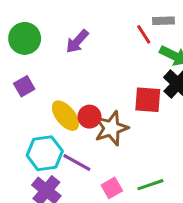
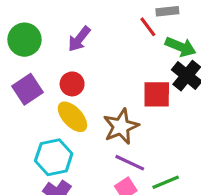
purple square: (24, 86) -> (27, 89), size x1.4
red circle: (89, 117) -> (72, 84), moved
purple line: (77, 162) -> (130, 163), moved

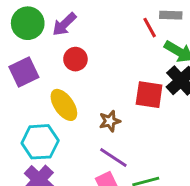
purple arrow: (79, 39) -> (64, 24), moved
red circle: (72, 84) -> (75, 59), moved
brown star: (121, 126) -> (110, 121), size x0.6

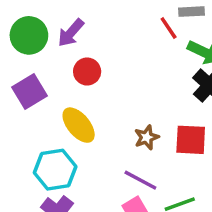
red square: (149, 95) -> (191, 140), moved
brown star: (110, 121) -> (147, 137), moved

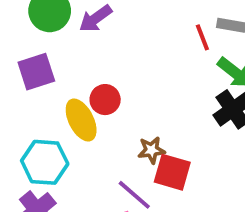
red circle: (87, 72) -> (105, 100), moved
red square: (191, 140) -> (172, 172), moved

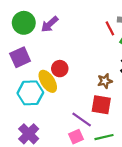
brown star: (152, 150) -> (105, 81), moved
cyan hexagon: (45, 162) -> (30, 93), moved

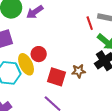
red square: (101, 105) -> (56, 77), moved

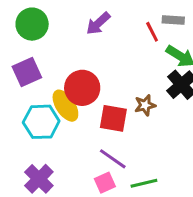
purple arrow: (35, 12) -> (98, 23), moved
red circle: (39, 54) -> (82, 88), size x1.5

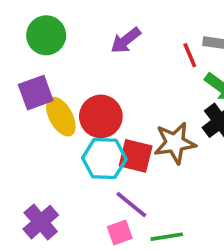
brown star: (145, 105) -> (175, 143), size x1.6
yellow ellipse: (65, 106) -> (61, 117), moved
cyan hexagon: (41, 122) -> (104, 159), moved

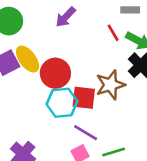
red line: (190, 55) -> (113, 33), moved
yellow ellipse: (61, 117) -> (27, 59), moved

